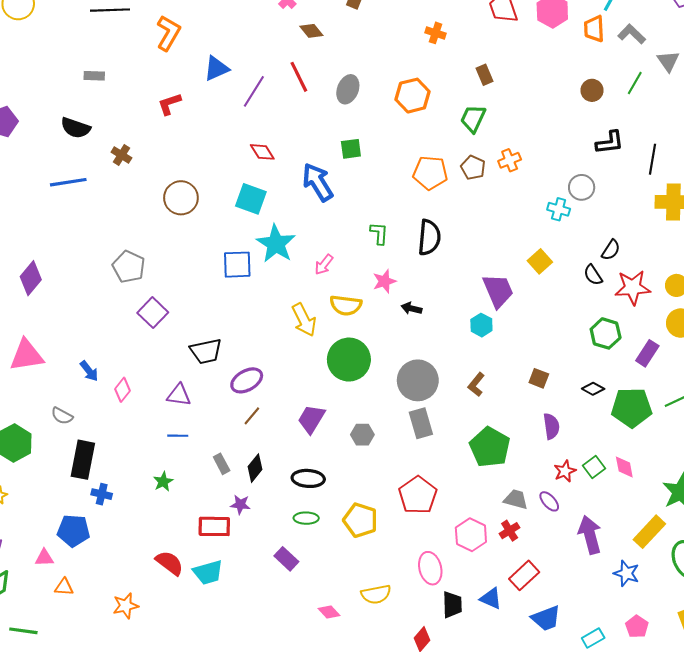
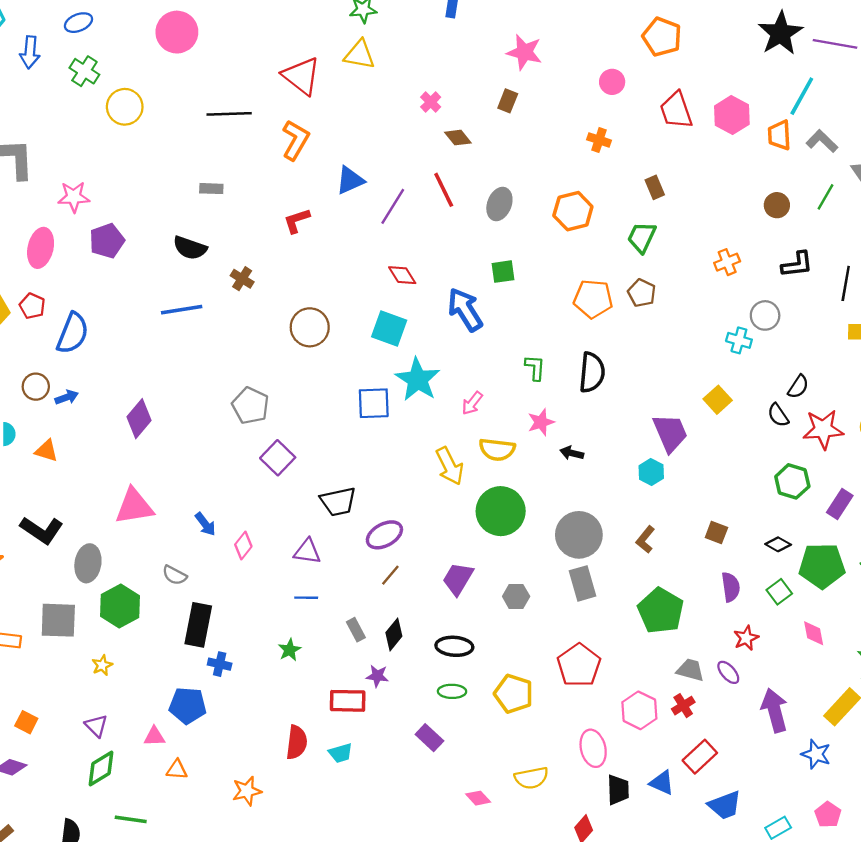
orange cross: (510, 160) -> (727, 262), moved
green square: (594, 467) -> (779, 592), moved
red semicircle: (169, 563) -> (297, 742), turned 60
cyan trapezoid: (208, 572) -> (341, 753), size x0.7

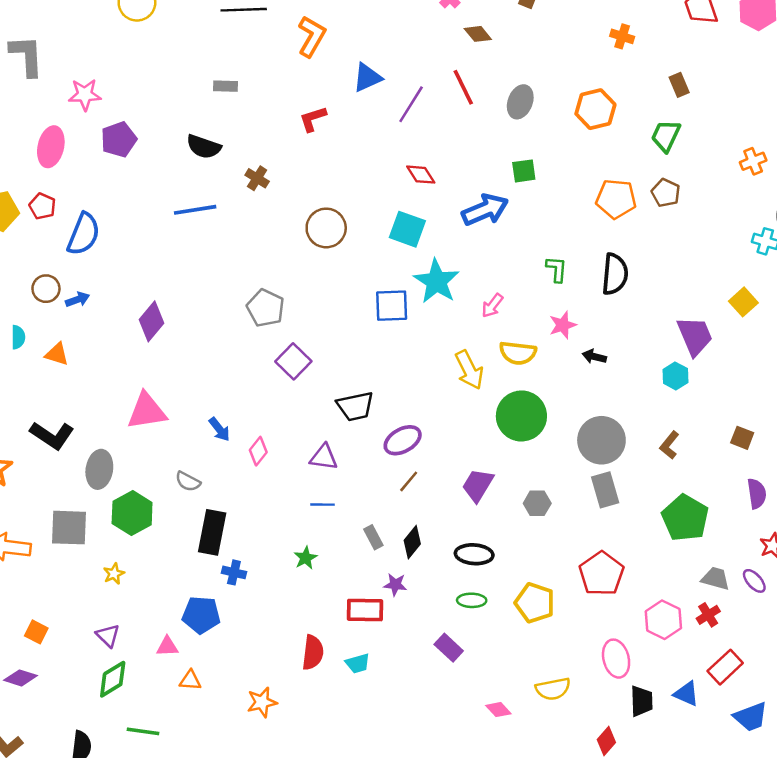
blue arrow: (465, 310) -> (485, 210), turned 99

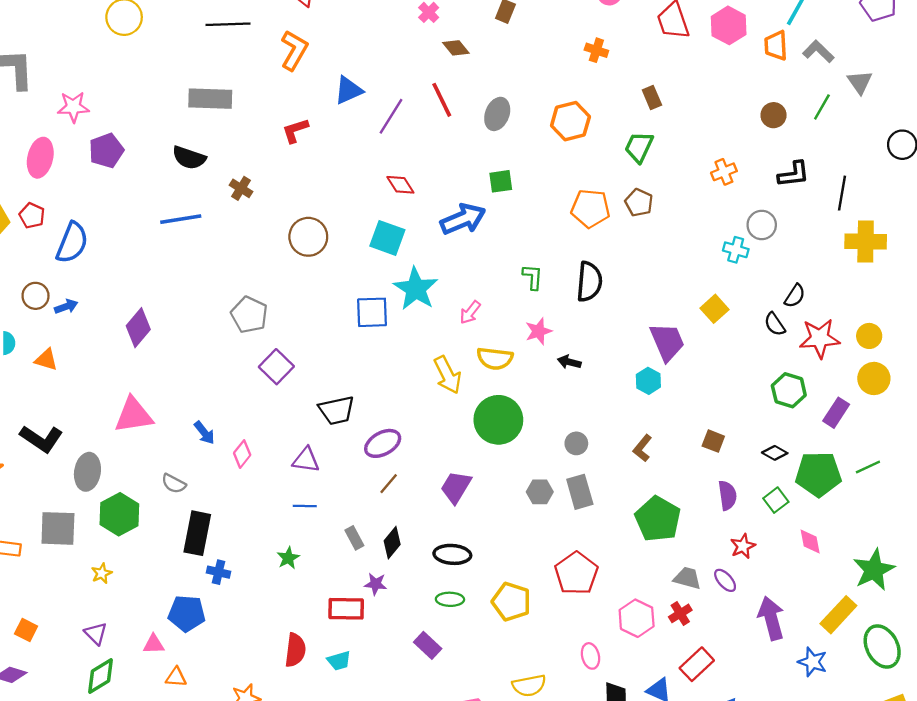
gray rectangle: (225, 86) -> (210, 99), size x1.8
gray circle: (601, 440) -> (576, 443), size x0.5
gray hexagon: (537, 503) -> (540, 492), moved
pink ellipse: (616, 659) -> (590, 656), size x0.7

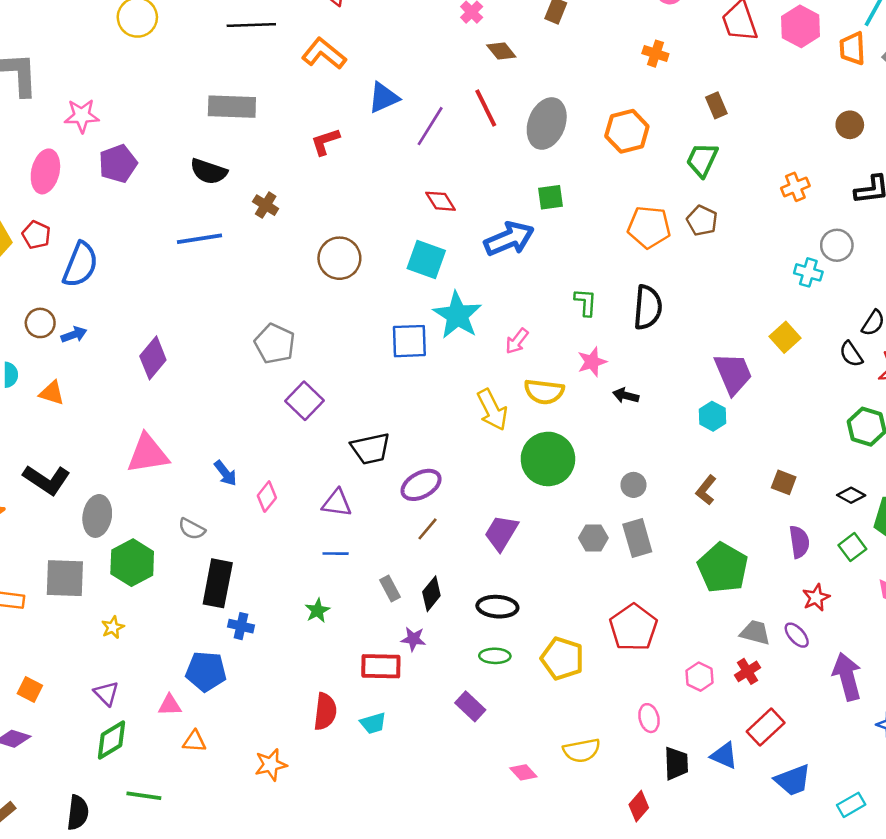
orange L-shape: (294, 50) -> (324, 54), turned -81
gray ellipse: (497, 114) -> (547, 123), size x1.4
pink hexagon: (637, 618) -> (700, 677), size x0.7

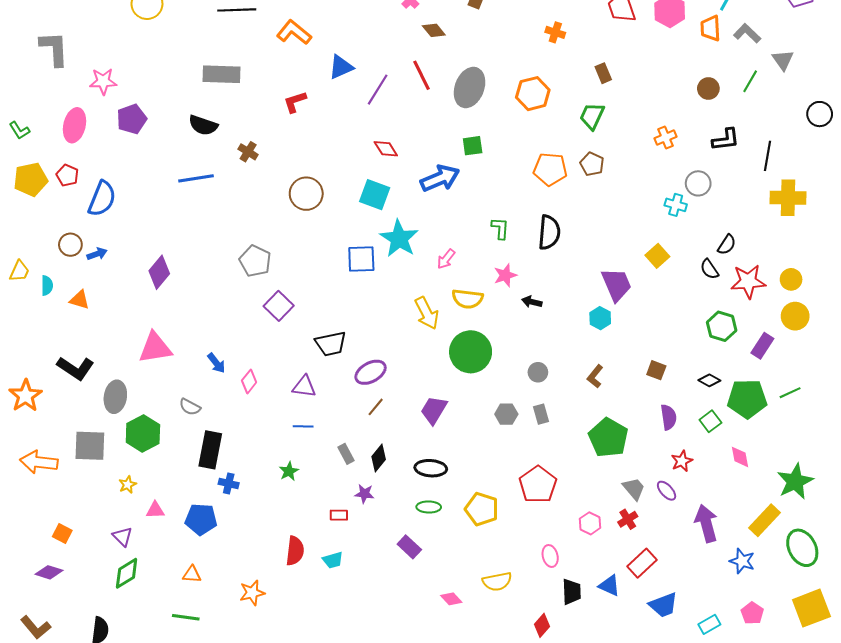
gray rectangle: (637, 538) -> (541, 414), size x0.7
gray trapezoid: (755, 633) -> (634, 489), turned 35
red rectangle: (381, 666) -> (339, 515), size x0.6
pink triangle: (170, 705) -> (155, 510), moved
green line: (144, 796) -> (186, 617), moved

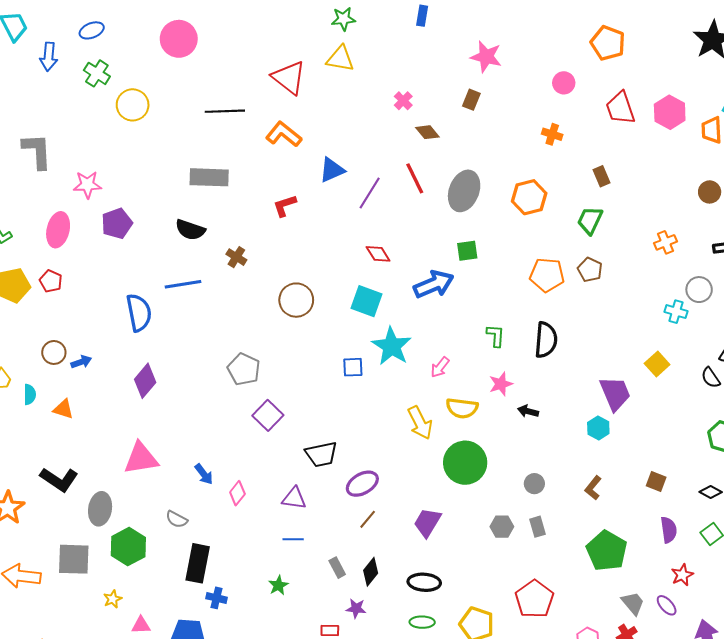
blue semicircle: (102, 199) -> (139, 313), moved, turned -33
blue square: (361, 259) -> (353, 367), size x0.7

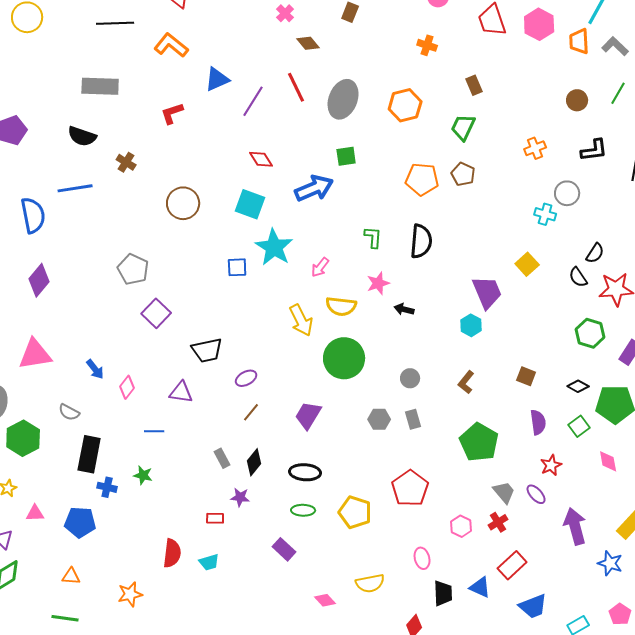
purple ellipse: (362, 484) -> (246, 378), size x0.7
blue line: (293, 539) -> (154, 431), moved
green star: (278, 585) -> (143, 475), moved, turned -30

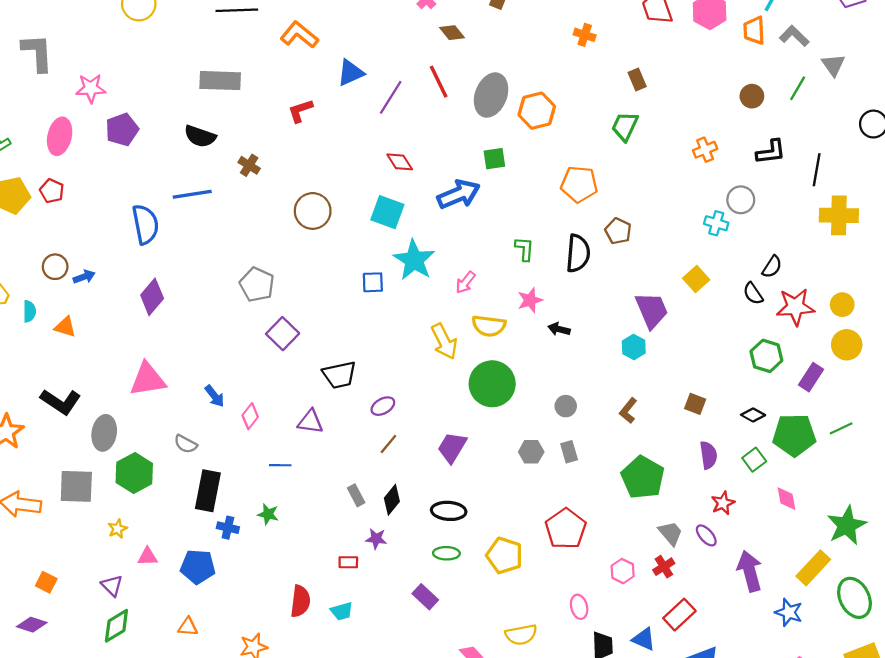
orange hexagon: (405, 105) -> (537, 111), moved
brown pentagon: (463, 174) -> (618, 231), moved

